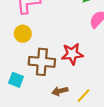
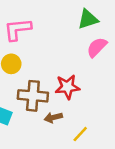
brown arrow: (60, 91) -> (53, 117), moved

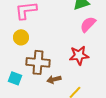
red star: (67, 87) -> (79, 55), moved

